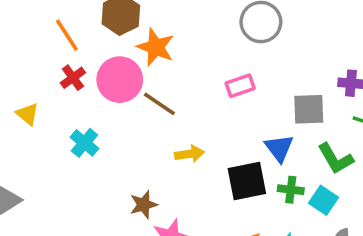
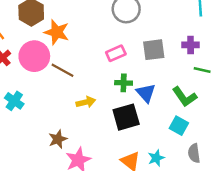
gray square: (309, 109) -> (154, 50), moved
green cross: (291, 190) -> (124, 83), moved

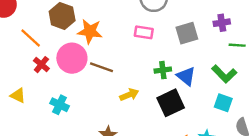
pink rectangle: (116, 53) -> (144, 32), moved, turned 42

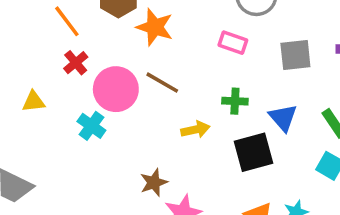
pink circle: (72, 58) -> (116, 89), moved
green cross: (163, 70) -> (235, 101), moved
yellow triangle: (18, 95) -> (34, 102), turned -42

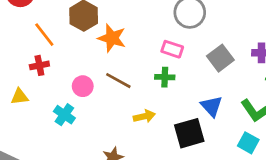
gray square: (295, 55) -> (220, 58), turned -30
red cross: (76, 63) -> (39, 65), moved, turned 30
pink circle: (116, 89) -> (83, 86), size x0.6
green cross: (235, 101) -> (165, 77), moved

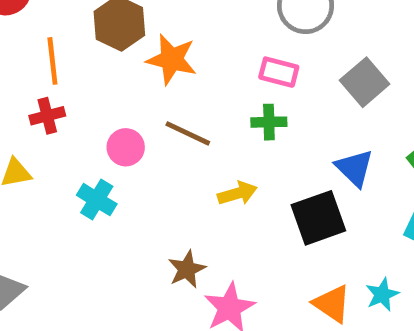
orange line: (44, 35) -> (52, 61), turned 35

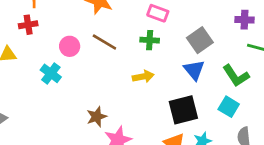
gray square: (365, 82) -> (200, 40), moved
yellow arrow: (237, 193) -> (143, 77), moved
black square: (318, 218) -> (183, 110), moved

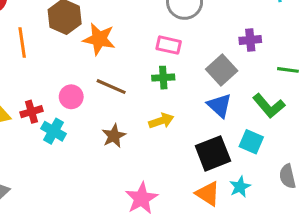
purple cross: (244, 20) -> (250, 40), moved
red cross: (28, 25) -> (31, 112), moved
cyan square: (229, 107) -> (251, 142), moved
brown star: (97, 117) -> (114, 136), moved

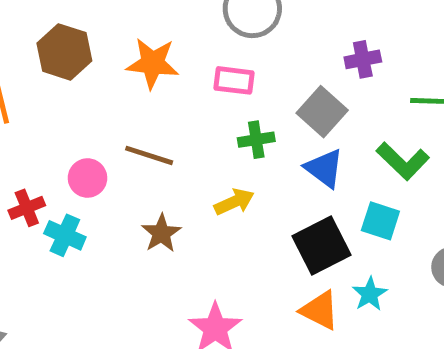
orange star: (99, 39) -> (153, 63), moved
green cross: (163, 78) -> (256, 140), moved

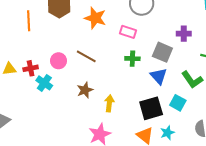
gray square: (322, 112) -> (162, 52), turned -30
yellow arrow: (234, 202) -> (109, 103), moved, turned -70

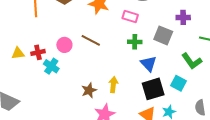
blue triangle: (159, 76) -> (149, 64), moved
brown star: (85, 90) -> (89, 90), moved

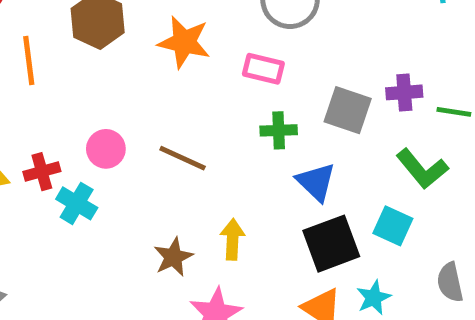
purple cross: (183, 17) -> (404, 92), moved
brown line: (91, 40) -> (183, 158), moved

